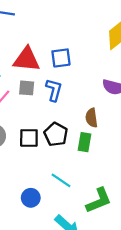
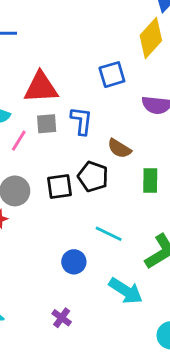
blue square: (61, 58) -> (112, 75), moved
brown semicircle: (92, 118) -> (119, 148), moved, turned -42
green rectangle: (85, 142) -> (150, 180), moved

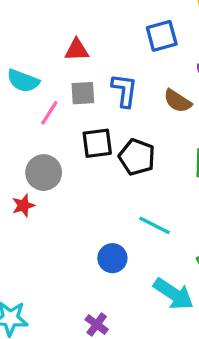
red triangle: (41, 87) -> (77, 50), size x0.6
brown semicircle: (119, 148) -> (178, 101), moved
black square: (60, 187) -> (97, 143), moved

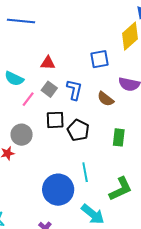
gray square: (83, 93) -> (49, 89), turned 35
cyan line: (154, 225) -> (85, 172), turned 48
blue circle: (112, 258) -> (58, 190), size x1.8

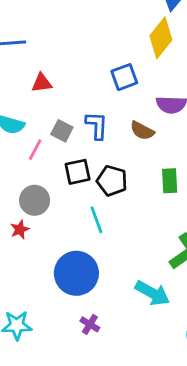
red triangle: (48, 63) -> (42, 83), moved
cyan line: (85, 172) -> (96, 220), moved
blue circle: (58, 190) -> (76, 273), moved

